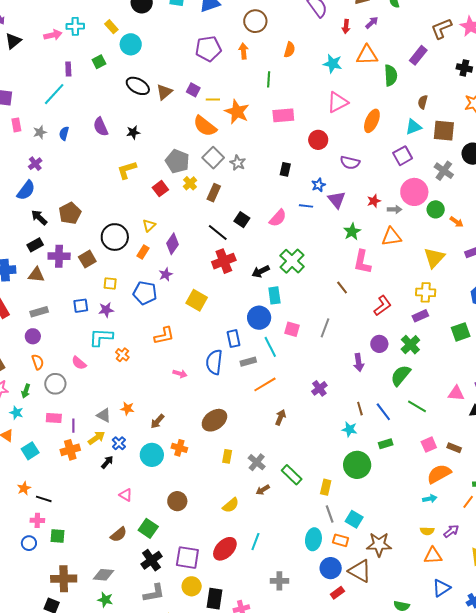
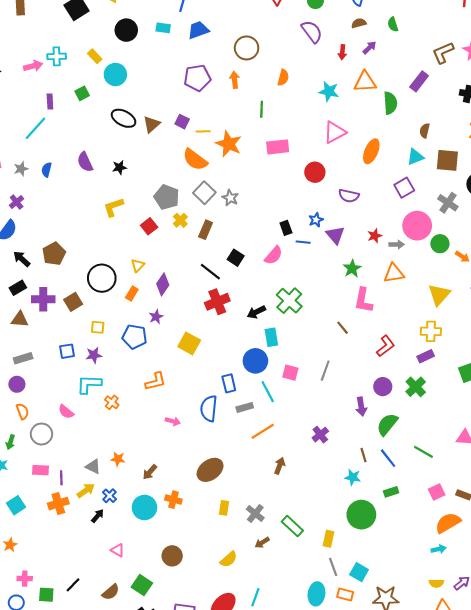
black rectangle: (285, 169) -> (286, 228), moved, turned -32
green semicircle: (401, 375) -> (387, 424), moved
black line: (44, 499) -> (73, 585), moved, turned -63

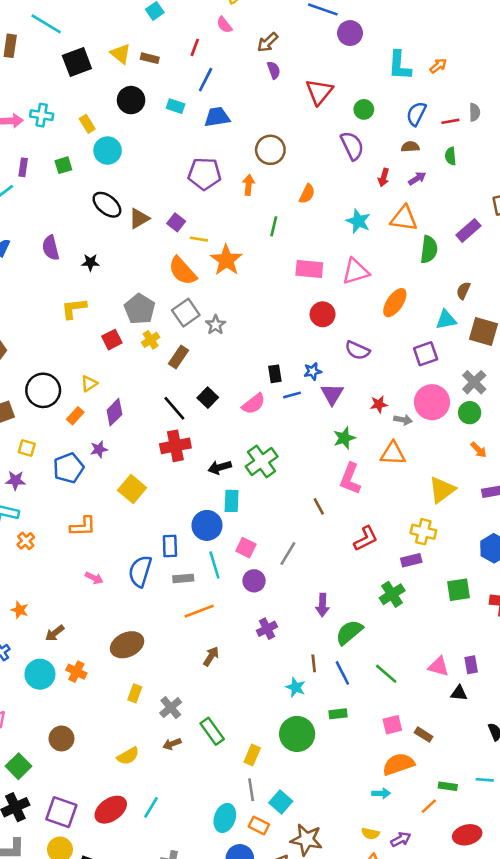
pink rectangle: (278, 147) -> (309, 269), moved
blue line: (303, 242) -> (292, 395), turned -32
green circle: (440, 244) -> (470, 413), moved
blue pentagon: (135, 337) -> (68, 468), turned 30
purple circle: (383, 387) -> (254, 581), moved

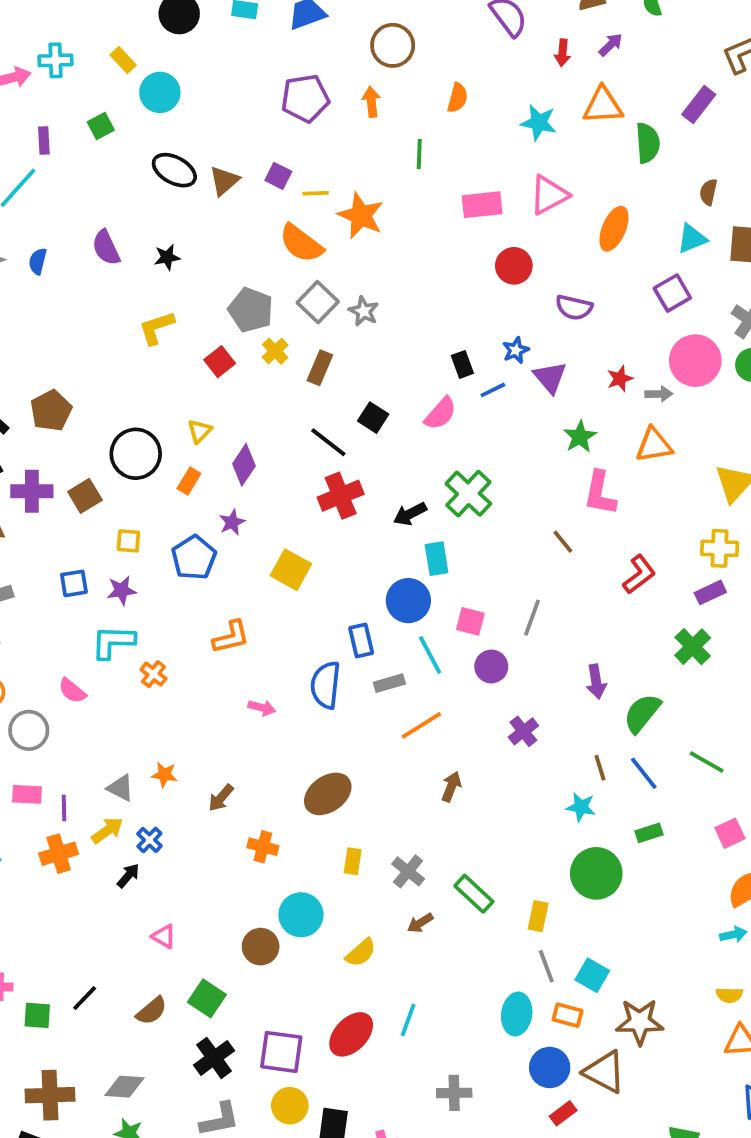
cyan circle: (40, 674) -> (301, 915), moved

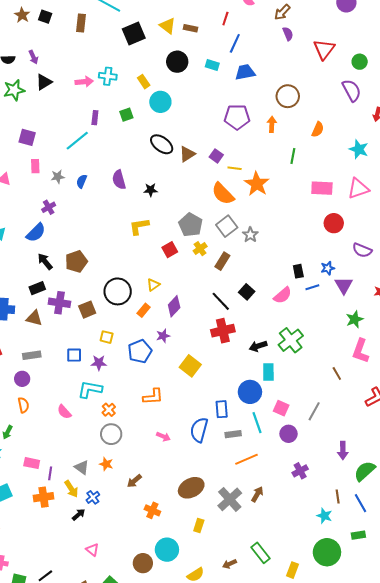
gray circle: (29, 730) -> (111, 434), moved
yellow arrow: (107, 831) -> (71, 489), turned 84
gray cross: (408, 871) -> (230, 499), moved, size x1.4

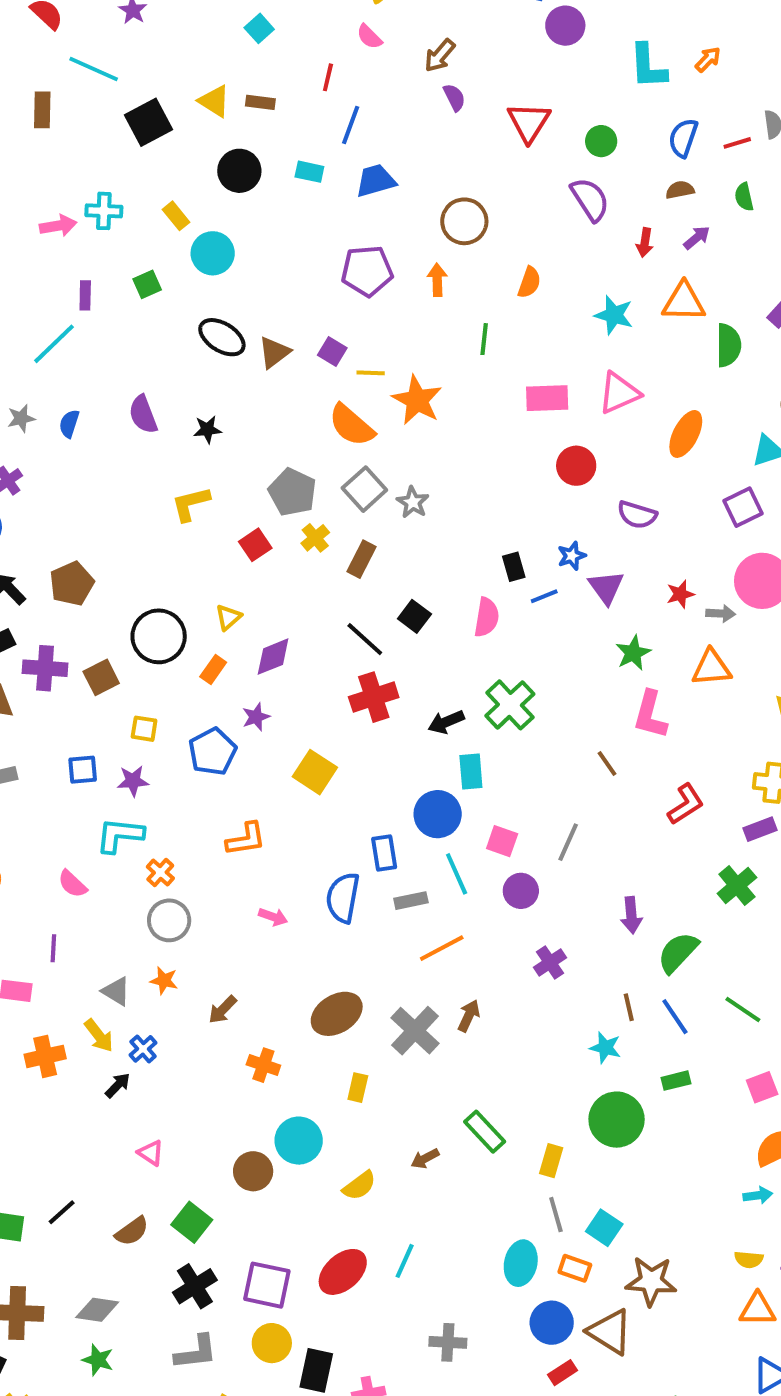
pink semicircle: (283, 295) -> (487, 617), turned -36
purple diamond: (174, 306) -> (273, 657), turned 30
purple line: (50, 473) -> (53, 948), moved

